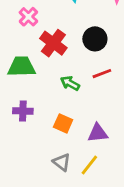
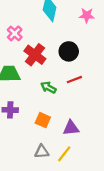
gray triangle: (62, 162) -> (42, 152), turned -42

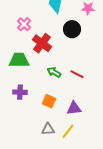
black circle: (69, 51) -> (72, 29), moved
red line: (74, 80) -> (77, 74), moved, turned 48

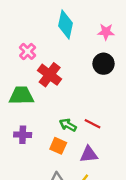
black circle: (72, 29) -> (104, 64), moved
green arrow: (54, 72) -> (68, 125), moved
red line: (77, 74) -> (92, 124), moved

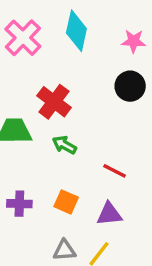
pink cross: (28, 51) -> (23, 38), moved, size x1.5
green arrow: (68, 125) -> (64, 145), moved
purple cross: (23, 135) -> (19, 204), moved

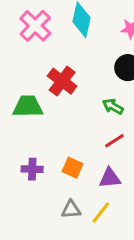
green arrow: (64, 145) -> (113, 106), moved
red line: (115, 171) -> (114, 141), turned -60

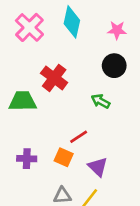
red line: (114, 141) -> (79, 137), moved
purple triangle: (110, 178) -> (98, 167), turned 50

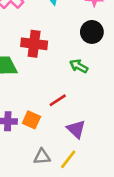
red cross: (54, 78) -> (34, 44), turned -30
orange square: (64, 157) -> (31, 120), moved

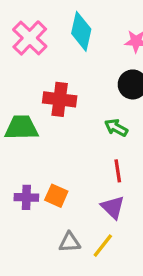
red line: (58, 100) -> (118, 171), moved, turned -66

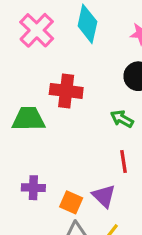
orange square: (56, 196) -> (71, 202), moved
purple triangle: (113, 207) -> (104, 196), moved

